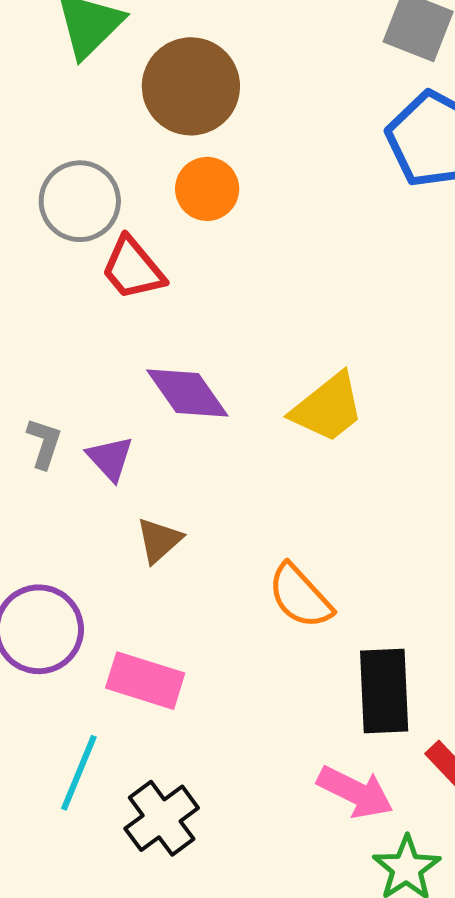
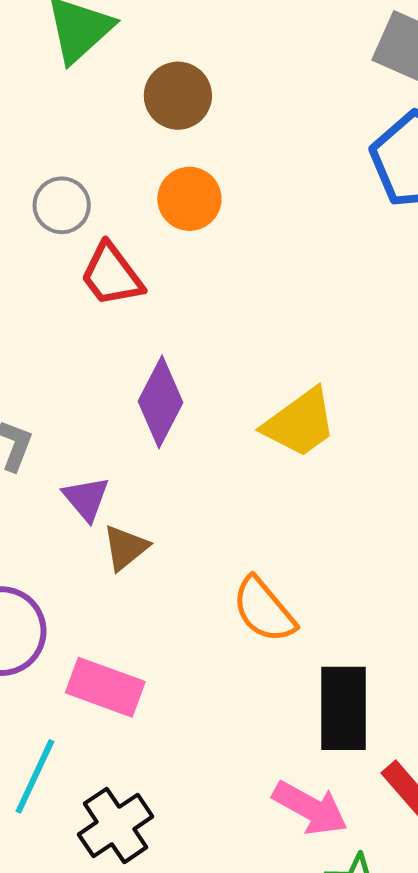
brown circle: (191, 86) -> (178, 96), size x0.7
gray circle: (80, 201) -> (62, 205), size x0.7
purple diamond: (187, 393) -> (160, 402), turned 60
purple triangle: (110, 458) -> (86, 498), moved

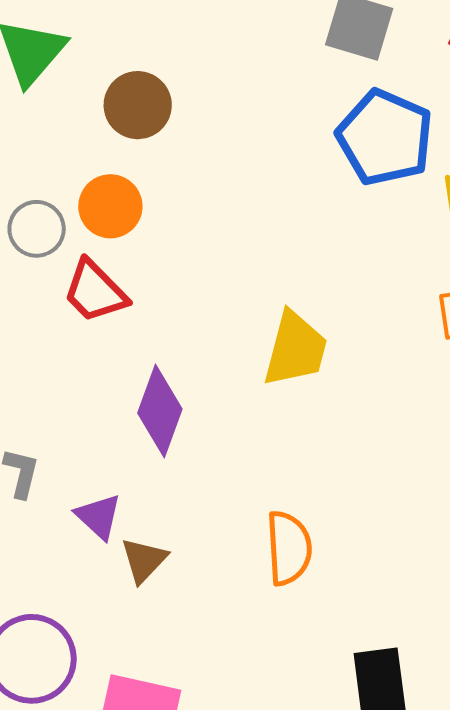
orange circle: (189, 199) -> (110, 206), moved
yellow trapezoid: (300, 423) -> (295, 349), moved, turned -32
orange semicircle: (264, 610) -> (289, 548), moved, turned -136

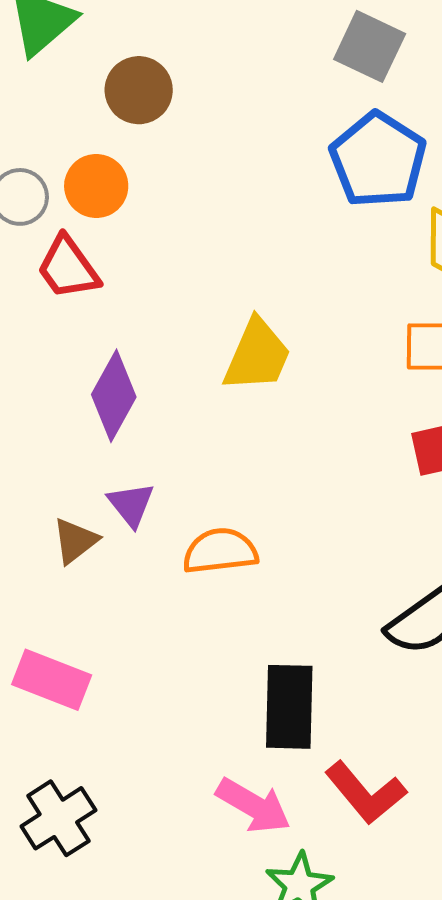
purple triangle: (99, 516) -> (131, 505), moved
orange semicircle: (289, 548) -> (220, 551), turned -102

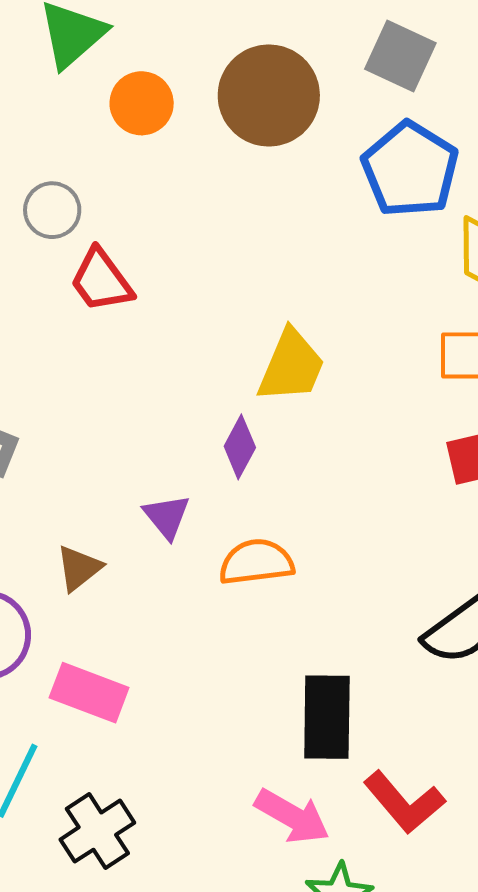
brown circle: (139, 90) -> (269, 95), moved, size x1.5
orange circle: (96, 186) -> (142, 103), moved
purple diamond: (114, 396) -> (240, 447), moved, size x0.7
brown triangle: (75, 541) -> (79, 568), moved

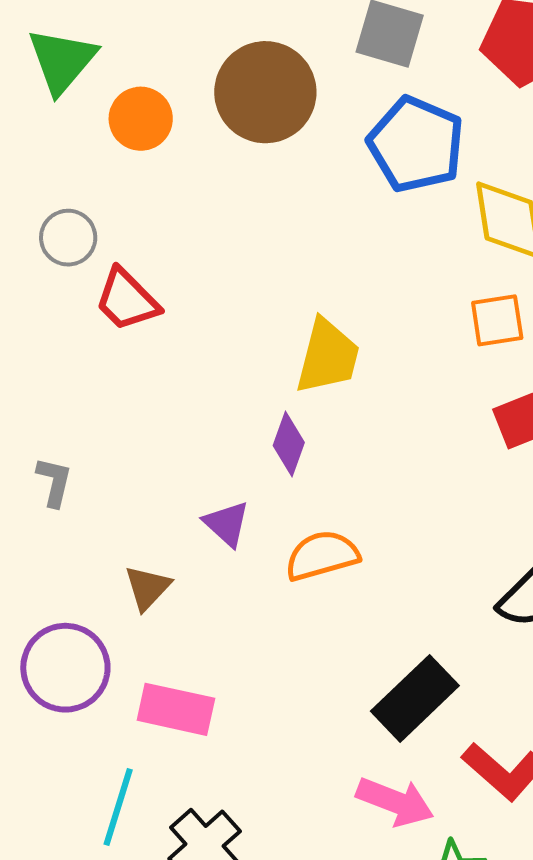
black rectangle: (327, 717) -> (415, 698), turned 54

